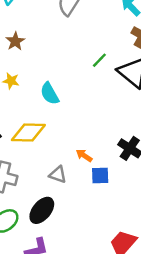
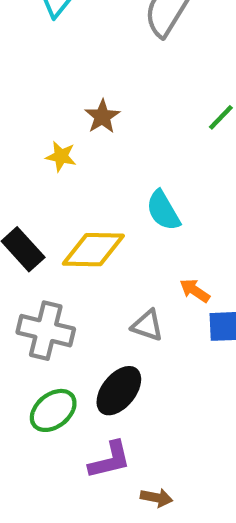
brown star: (15, 41) -> (102, 117), moved
cyan semicircle: (50, 94) -> (163, 211), moved

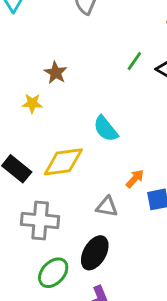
orange arrow: (195, 291) -> (135, 179), turned 108

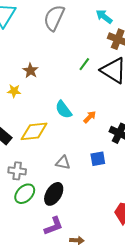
orange arrow: (135, 179) -> (90, 117), moved
gray cross: (40, 220) -> (17, 171), size x0.7
green ellipse: (53, 273) -> (25, 194), moved

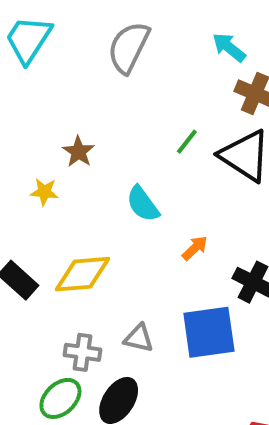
cyan semicircle: (64, 110) -> (143, 204), moved
blue square: (98, 159) -> (209, 332), size x1.8
gray cross: (17, 171) -> (82, 352), moved

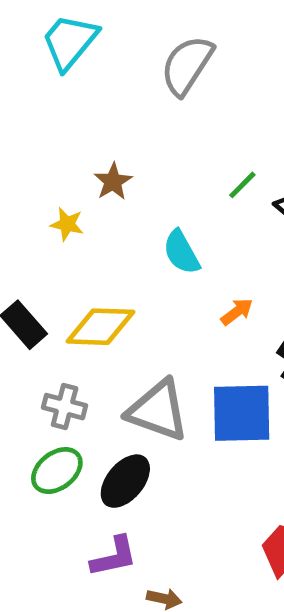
gray triangle: (139, 338) -> (158, 410), size x1.8
gray cross: (82, 352) -> (65, 407), moved

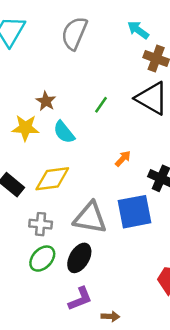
green line: (242, 185) -> (101, 105), moved
yellow star: (67, 224) -> (25, 128), size x1.5
cyan semicircle: (181, 252) -> (64, 132), moved

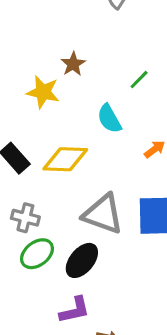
cyan semicircle: (64, 132) -> (109, 119), moved
gray cross: (41, 224) -> (25, 218), moved

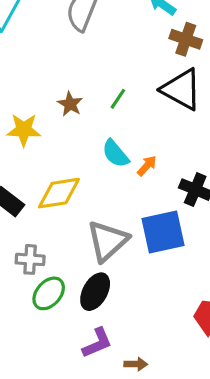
brown star: (73, 64) -> (70, 104), moved
cyan semicircle: (109, 119) -> (115, 154), moved
gray triangle: (103, 214) -> (107, 241), turned -51

